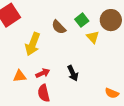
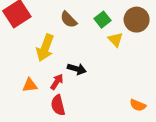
brown semicircle: (59, 27) -> (69, 20), moved
red arrow: (43, 73) -> (57, 82), turned -32
black arrow: (73, 73) -> (77, 69), moved, turned -49

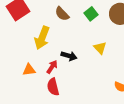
yellow triangle: (115, 40) -> (100, 48), moved

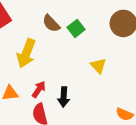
green square: (91, 14) -> (76, 28), moved
black arrow: (69, 56) -> (64, 97), moved, turned 77

